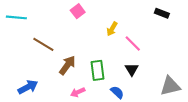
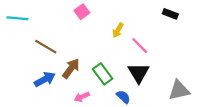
black triangle: (132, 69) -> (139, 73), size x1.5
green rectangle: (97, 70) -> (103, 74), turned -30
blue arrow: (28, 87) -> (45, 79), moved

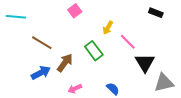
black triangle: (139, 73) -> (145, 63), moved
green rectangle: (103, 74) -> (94, 51), moved

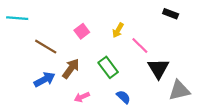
pink square: (75, 11) -> (82, 31), moved
green rectangle: (94, 51) -> (108, 67), moved

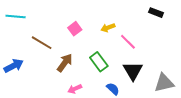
yellow arrow: (118, 30) -> (108, 28), turned 40
black triangle: (158, 69) -> (133, 71), moved
blue arrow: (45, 79) -> (14, 66), moved

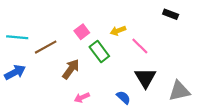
cyan line: (16, 17) -> (17, 37), moved
brown line: (42, 43) -> (46, 47), turned -60
green rectangle: (99, 62) -> (99, 51), moved

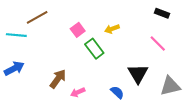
pink line: (140, 46) -> (158, 43), moved
brown line: (46, 47) -> (37, 17), moved
brown arrow: (71, 69) -> (58, 79), moved

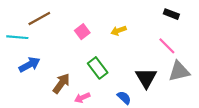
green rectangle: (94, 49) -> (98, 68), moved
blue arrow: (14, 68) -> (29, 65), moved
gray triangle: (170, 86) -> (179, 71), moved

